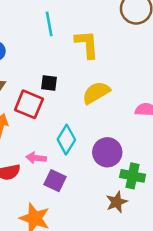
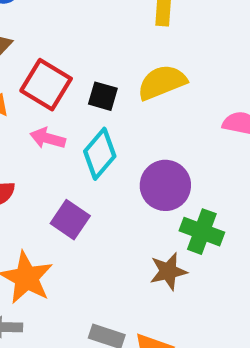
black square: (49, 83) -> (103, 96), moved
pink arrow: (36, 158) -> (48, 138), moved

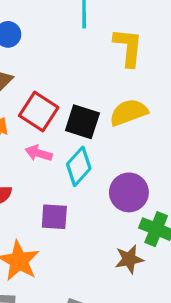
black square: (103, 96) -> (82, 122), size x1.5
purple square: (70, 220) -> (54, 217), turned -32

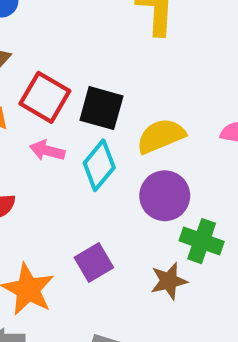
yellow semicircle: (129, 112) -> (161, 136), moved
purple square: (54, 217) -> (94, 263), moved, turned -32

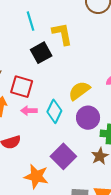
black square: (101, 108) -> (41, 53), moved, turned -30
purple square: (94, 263) -> (63, 156), size x1.4

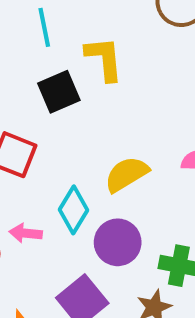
pink arrow: (29, 111) -> (26, 233), moved
purple circle: (88, 118) -> (118, 242), moved

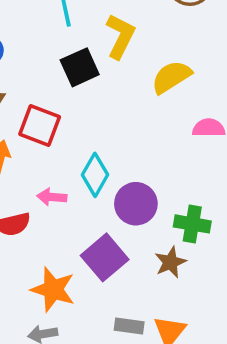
yellow L-shape: (104, 59) -> (120, 36), turned 33
yellow semicircle: (127, 174) -> (171, 77), moved

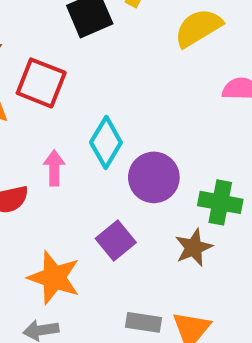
pink arrow: (52, 197) -> (54, 168), turned 84
purple square: (105, 257) -> (116, 241), size x0.7

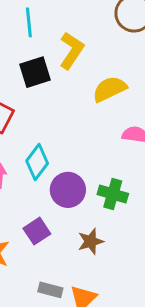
green cross: (220, 202) -> (113, 194), moved

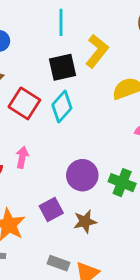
cyan diamond: (37, 162) -> (62, 106), moved
brown star: (91, 241) -> (85, 222), moved

